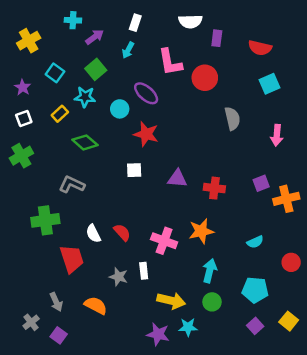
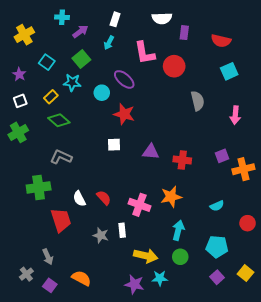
green diamond: (85, 142) -> (59, 120), moved
orange semicircle: (96, 305) -> (81, 278), moved

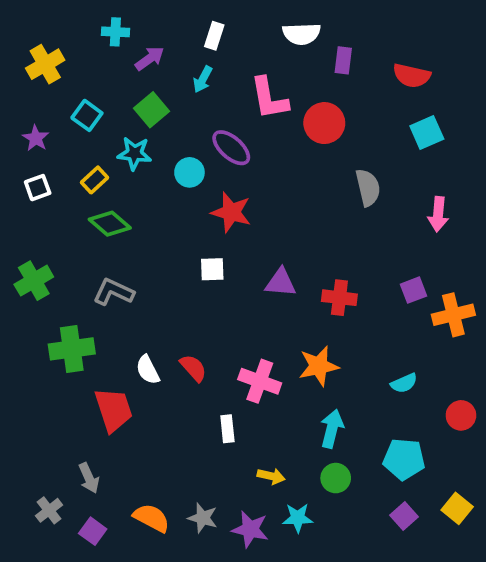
green cross: (18, 132) -> (34, 281), moved
gray star: (101, 235) -> (203, 518), moved
yellow arrow: (146, 256) -> (271, 476), size x0.6

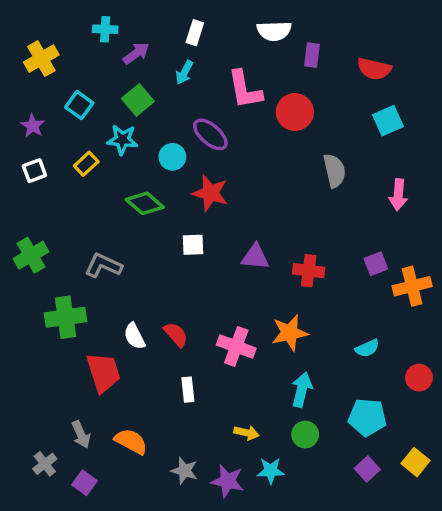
green diamond: (110, 224) -> (145, 203), moved
white rectangle: (227, 429) -> (188, 390), moved
orange semicircle: (152, 518) -> (131, 441), moved

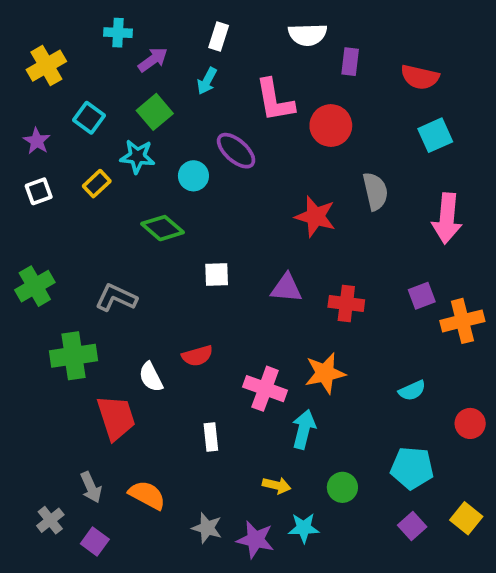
red star: (210, 193) -> (315, 216), moved
pink arrow: (398, 195) -> (447, 218), size x1.4
red semicircle: (176, 334) -> (197, 356), moved, turned 116
cyan arrow: (302, 390) -> (304, 429), moved

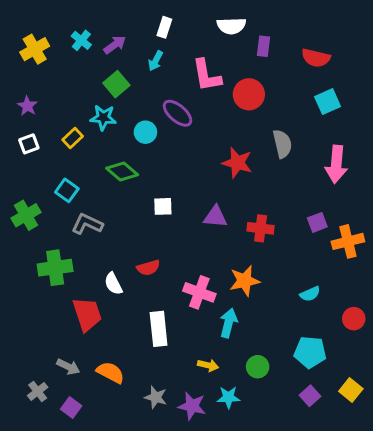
cyan cross: (118, 33) -> (81, 40), moved, turned 36
cyan square: (89, 118) -> (67, 190), moved
white rectangle: (211, 437) -> (159, 329), size x1.6
gray arrow: (91, 487) -> (68, 367), turned -40

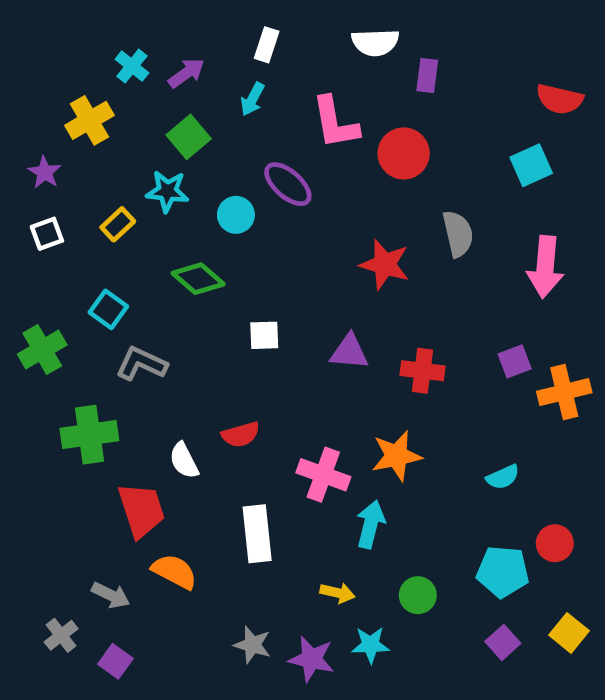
yellow cross: (35, 49) -> (89, 120), moved
red semicircle: (316, 58) -> (560, 99), moved
red circle: (354, 319) -> (555, 543), moved
orange semicircle: (110, 373) -> (174, 572), moved

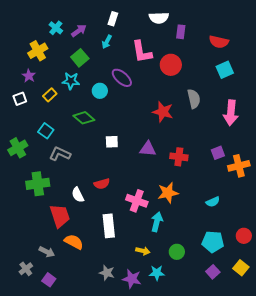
red semicircle: (560, 99) -> (219, 42), moved
purple star: (45, 172) -> (29, 76), moved
red circle: (555, 543) -> (244, 236), moved

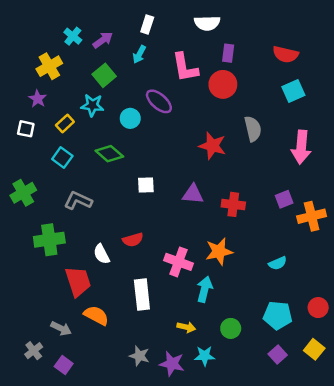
purple rectangle: (181, 32) -> (228, 53), moved
white square: (20, 99) -> (26, 129), turned 32
cyan square: (46, 131) -> (62, 157), moved

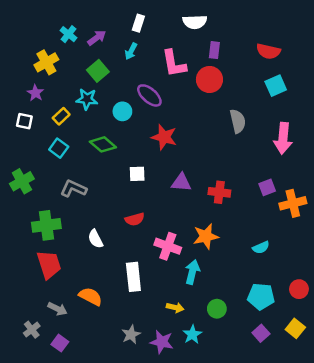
red star: (212, 146) -> (164, 137), moved
red semicircle: (133, 240) -> (135, 219), moved
red trapezoid: (78, 281) -> (49, 265), moved
gray star: (139, 356) -> (131, 334), turned 30
cyan star: (205, 356) -> (192, 334), turned -30

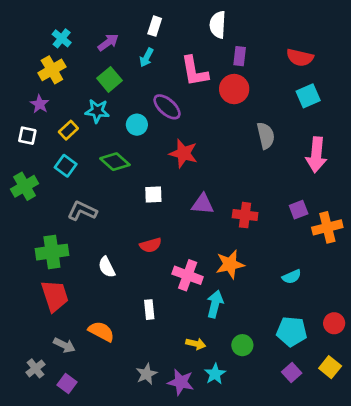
white semicircle: (195, 22) -> (218, 25), turned 95
cyan cross: (69, 34) -> (62, 38), moved
green cross: (22, 181) -> (25, 186), moved
white rectangle: (133, 277) -> (149, 310), size x0.6

